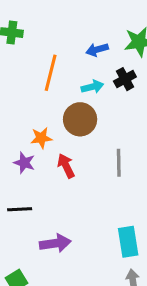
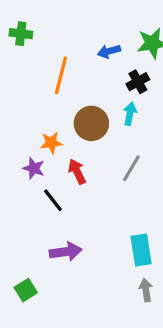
cyan arrow: (92, 87) -> (130, 114), moved, turned -65
gray line: (119, 163) -> (131, 168), turned 32
black line: (20, 209) -> (53, 200), moved, turned 55

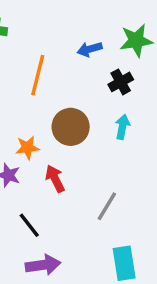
cyan arrow: (130, 114) -> (122, 127), moved
gray line: (131, 168) -> (107, 206), moved
black line: (53, 200) -> (29, 225), moved

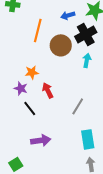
black cross: (121, 82) -> (86, 34), size x1.5
brown circle: (71, 127) -> (61, 45), moved
black line: (29, 225) -> (30, 108), moved

